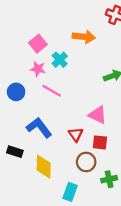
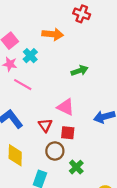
green cross: (109, 179) -> (76, 167), turned -32

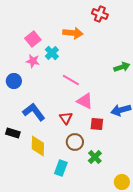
green arrow: (80, 71) -> (122, 67), moved
pink line: (23, 85) -> (71, 80), moved
red square: (68, 133) -> (97, 124), moved

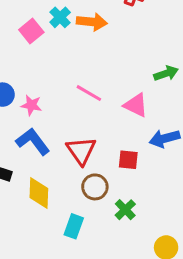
cyan cross: (52, 53) -> (60, 17), moved
pink star: (33, 61) -> (31, 105), moved
pink triangle: (85, 101) -> (136, 105), moved
red triangle: (66, 118) -> (81, 151), size x1.5

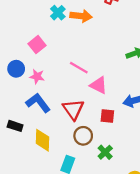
pink square: (31, 31) -> (37, 45), moved
pink triangle: (136, 105) -> (99, 85), moved

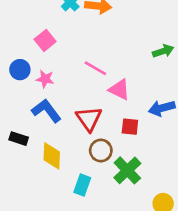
green cross: (105, 152) -> (127, 170), size x1.5

